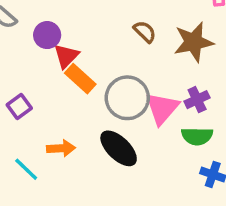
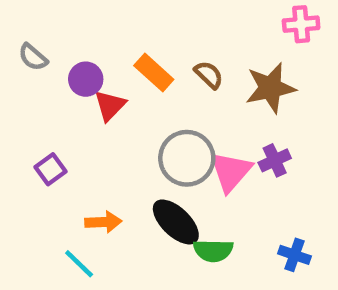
orange rectangle: (80, 79) -> (154, 73), moved
green semicircle: (197, 136) -> (213, 251), moved
cyan line: (26, 169) -> (79, 264), moved

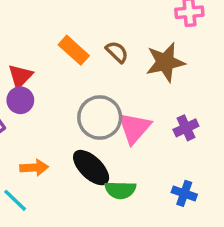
purple circle: (86, 79) -> (20, 100), moved
red triangle: (110, 105) -> (20, 76), moved
purple cross: (275, 160) -> (186, 128), moved

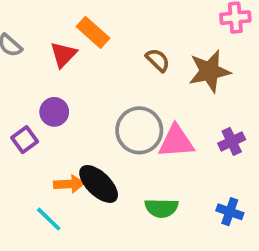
orange rectangle: (74, 50) -> (93, 32), moved
red triangle: (20, 76) -> (63, 55), moved
pink triangle: (134, 128) -> (176, 141), turned 45
black ellipse: (91, 168) -> (99, 184), moved

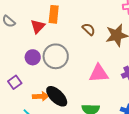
orange rectangle: (93, 32) -> (54, 14), turned 54
gray circle: (139, 130) -> (56, 56), moved
purple square: (25, 140) -> (15, 82), moved

